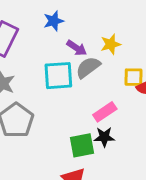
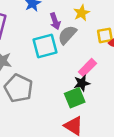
purple arrow: (77, 48) -> (55, 21), turned 49
black star: (104, 137) -> (82, 83), moved

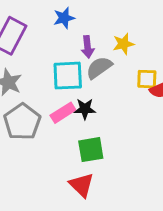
pink rectangle: (88, 68) -> (63, 113), moved
black star: (82, 83) -> (85, 109), moved

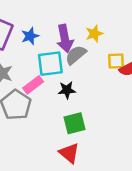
blue star: (64, 18) -> (30, 36), moved
purple arrow: (88, 47) -> (65, 39), size x1.5
pink rectangle: (63, 113) -> (33, 85), moved

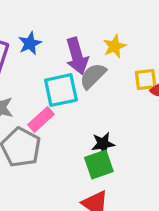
blue star: (30, 36) -> (30, 43), moved
black star: (67, 90) -> (103, 144), moved

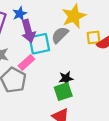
yellow star: (114, 46) -> (74, 16), size x1.6
purple arrow: (77, 56) -> (28, 31), moved

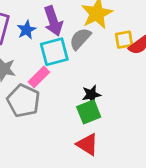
blue star: (20, 14) -> (27, 30), moved
purple arrow: (28, 31) -> (53, 21), moved

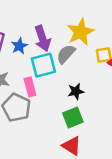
pink rectangle: (39, 77) -> (30, 87), turned -60
black star: (91, 95) -> (76, 91), moved

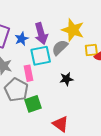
yellow star: (80, 32) -> (73, 30), turned -30
green square: (73, 117) -> (33, 104), moved

